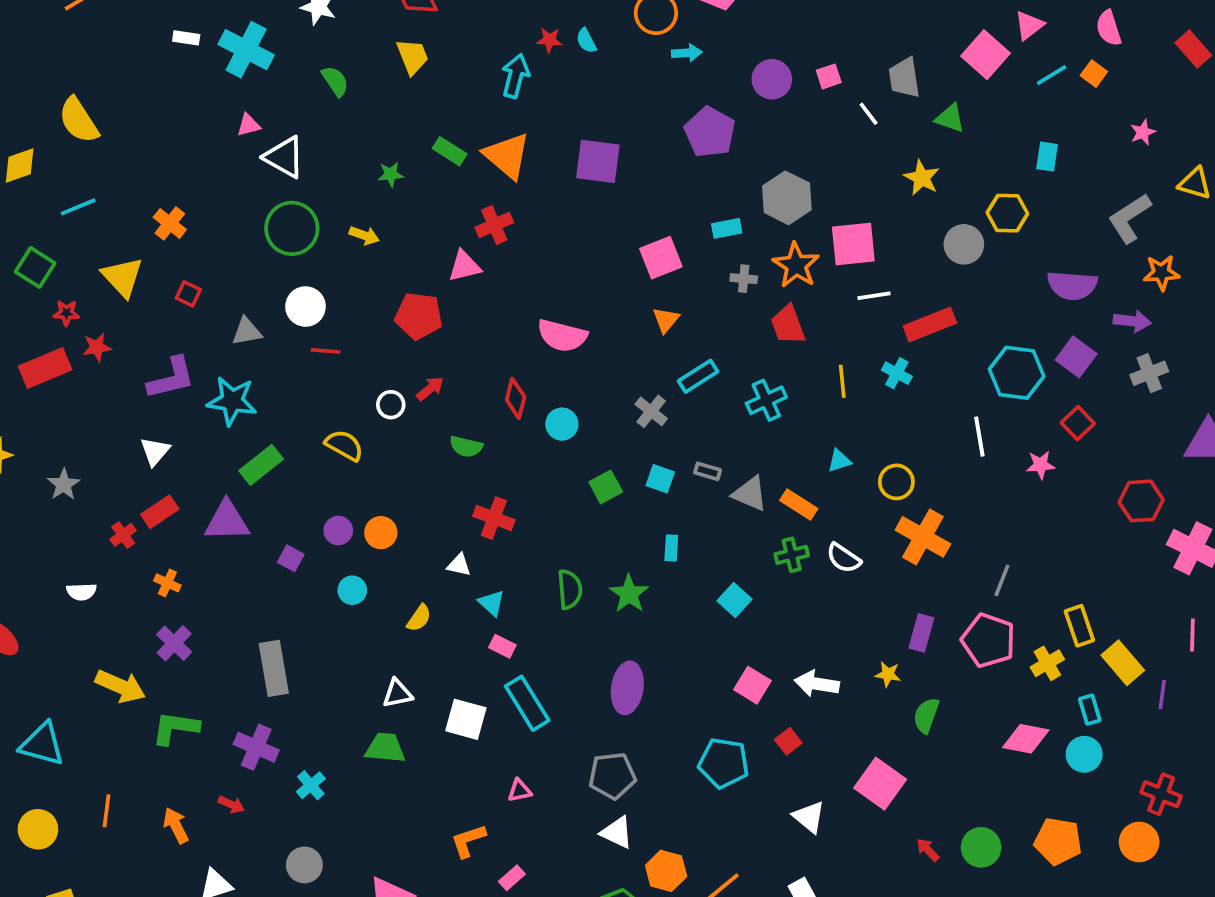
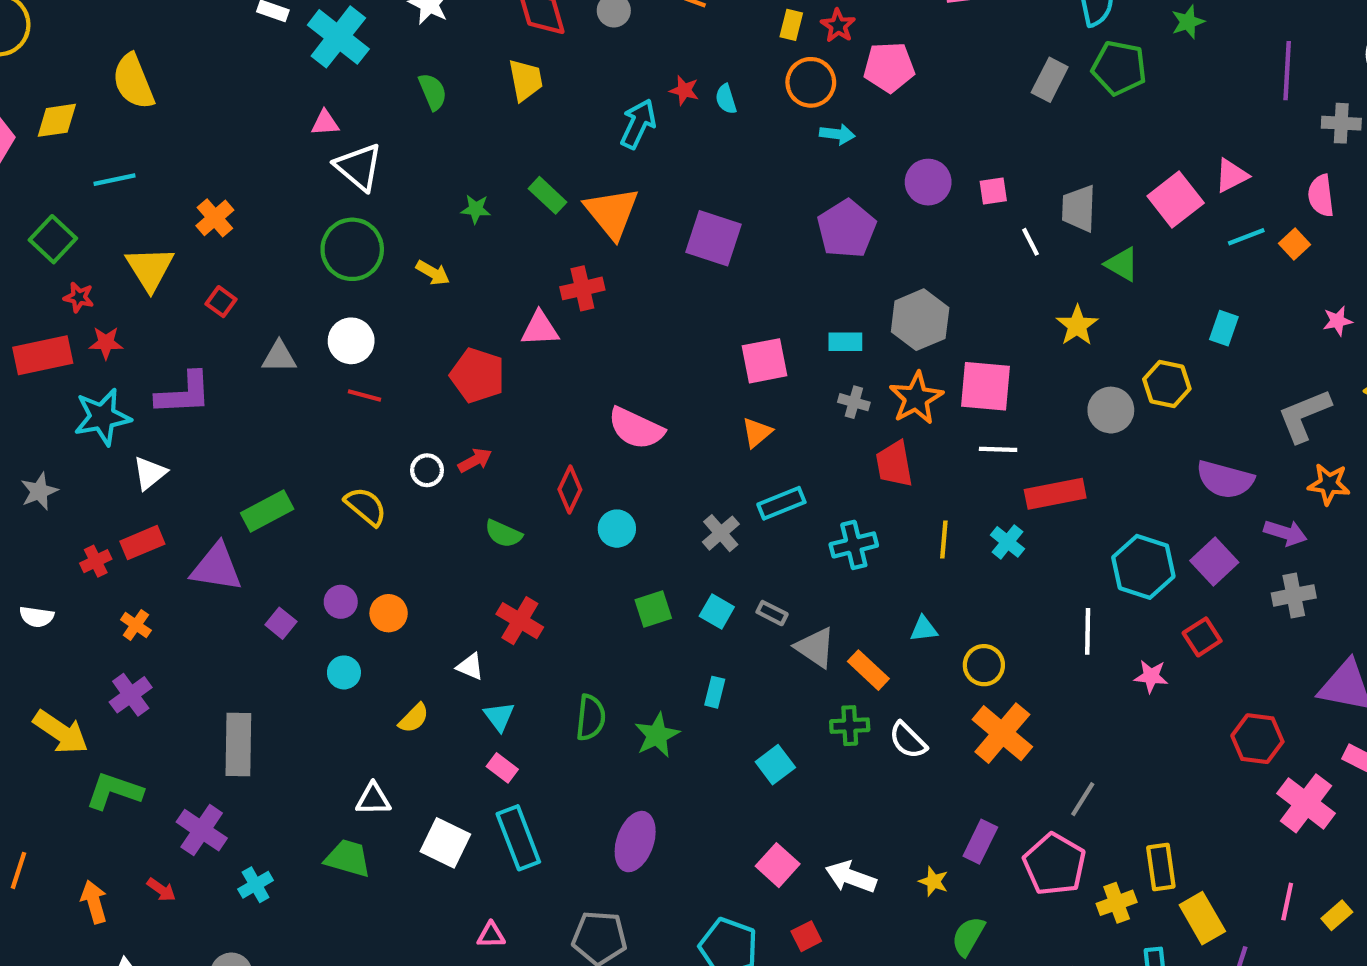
cyan star: (232, 401) -> (102, 417), moved, turned -30

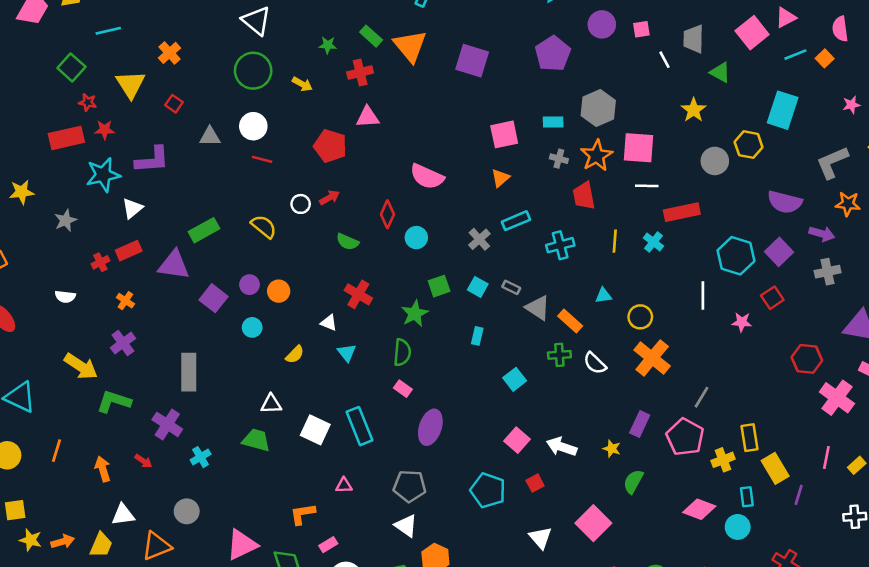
red cross: (582, 288) -> (360, 73), moved
cyan rectangle: (1224, 328) -> (783, 110), size x1.8
purple square: (281, 623) -> (213, 298), size x1.5
green star: (657, 735) -> (415, 314), moved
pink rectangle: (502, 768) -> (403, 389), moved

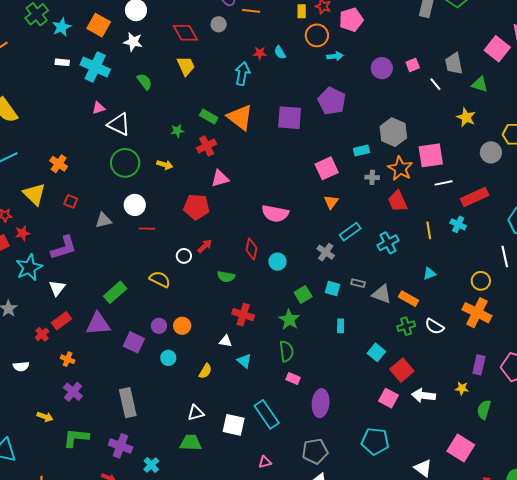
purple pentagon: (553, 54) -> (332, 101), moved
yellow circle: (640, 317) -> (481, 281), moved
yellow arrow: (81, 366) -> (45, 417), size x0.6
red square: (535, 483) -> (402, 370), moved, size x1.6

